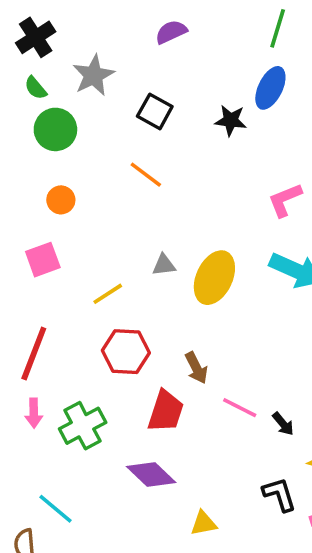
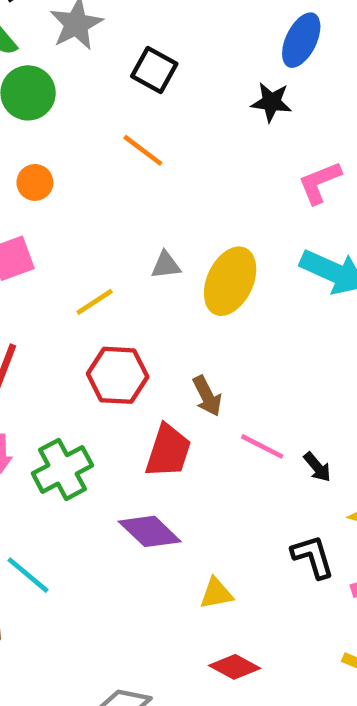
black star: (231, 120) -> (271, 102), moved

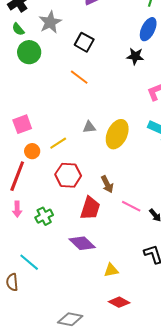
orange circle: (35, 182) -> (32, 151), moved
green cross: (62, 469) -> (44, 216), size x0.7

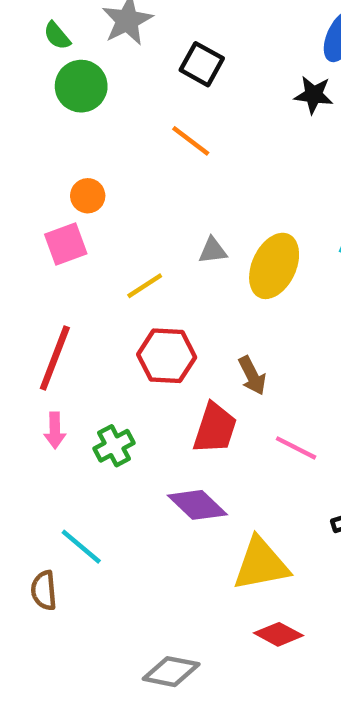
orange circle: (32, 151) -> (88, 196), moved
pink line: (131, 206) -> (296, 448), moved
yellow triangle: (111, 270) -> (261, 564), size x1.8

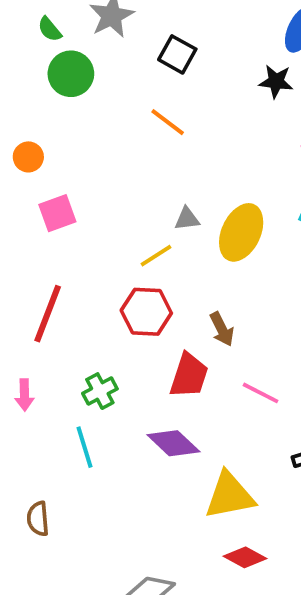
orange circle: (88, 196) -> (28, 157), moved
yellow line: (145, 286) -> (156, 256), moved
pink arrow: (55, 430) -> (24, 395), moved
cyan line: (81, 547) -> (84, 447), moved, turned 33

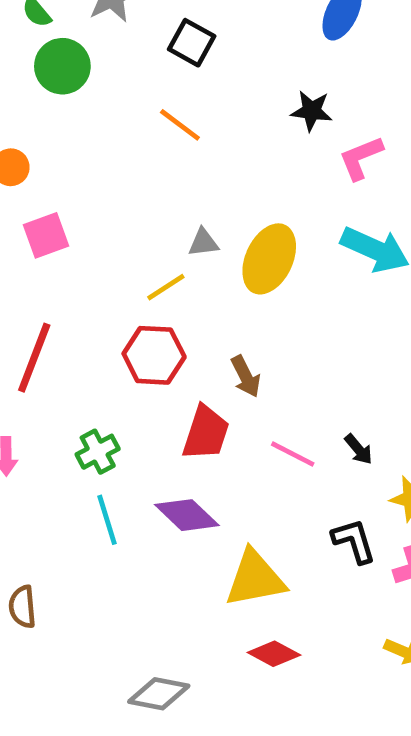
black star: (276, 82) -> (312, 111), moved
cyan line: (84, 447) -> (107, 520), moved

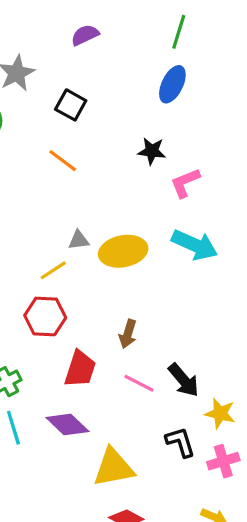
yellow ellipse: (269, 259) -> (123, 251), turned 54
brown arrow: (246, 376) -> (128, 334), moved, turned 44
black arrow: (359, 449) -> (184, 380), size x1.6

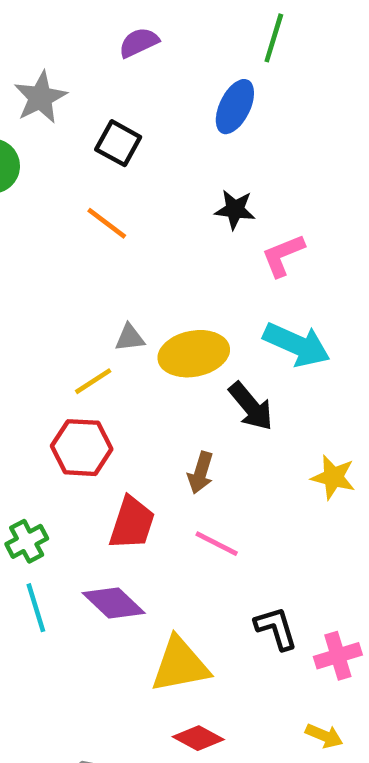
blue ellipse: (172, 84) -> (235, 107), moved
black arrow: (184, 380) -> (251, 406), moved
yellow star: (220, 413) -> (333, 477), moved

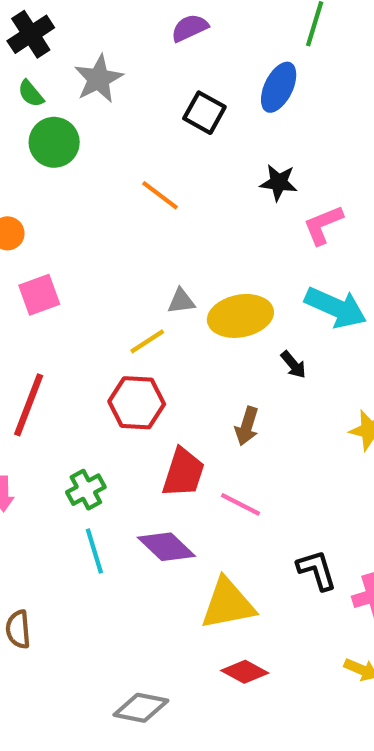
black square: (118, 143) -> (204, 113), moved
black arrow: (251, 406) -> (293, 365), size x0.6
pink line: (217, 544) -> (240, 504), moved

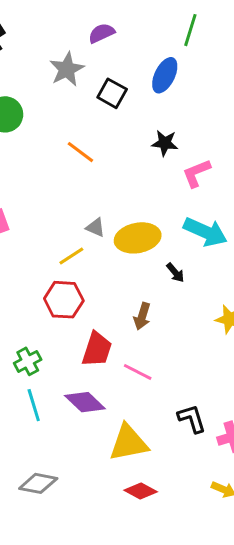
gray star: (99, 79) -> (67, 69), moved
gray triangle: (181, 301) -> (95, 227), turned 30
gray diamond: (141, 708) -> (38, 483), moved

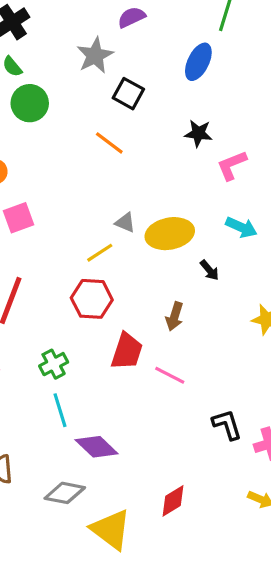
black square: (112, 93) -> (128, 94), moved
cyan arrow: (205, 232) -> (241, 227), size x0.7
purple diamond: (85, 402) -> (97, 447), moved
yellow triangle: (129, 443) -> (111, 530), moved, turned 48
red diamond: (141, 491) -> (173, 501), turned -60

